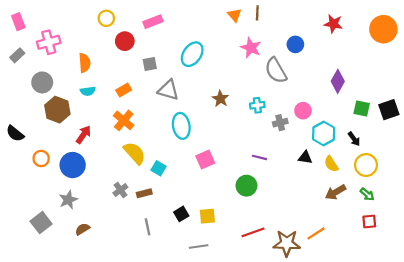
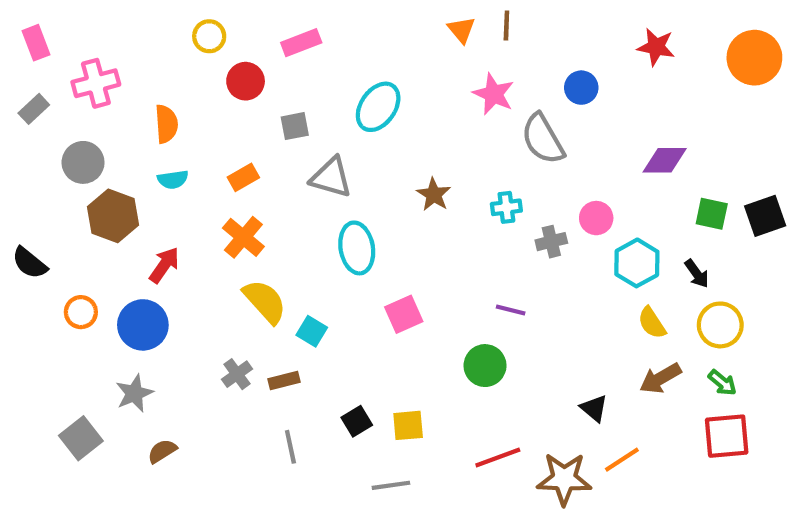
purple diamond: (338, 81) -> (665, 160), turned 60
black triangle: (305, 157) -> (594, 408), moved, turned 32
red square: (369, 222) -> (727, 436), size x1.6

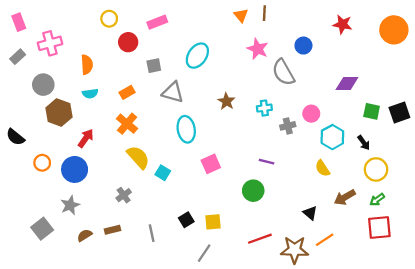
yellow semicircle: (652, 323) -> (322, 168), moved
brown rectangle: (284, 381) -> (113, 230), moved
green arrow: (722, 383) -> (377, 200), turned 104
gray line: (391, 485) -> (204, 253), turned -48

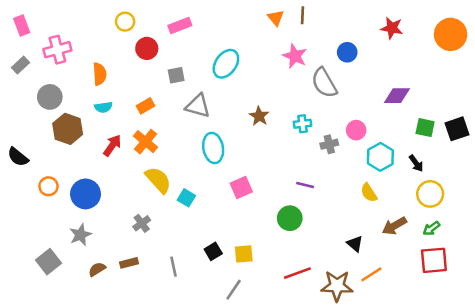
red arrow: (86, 138) -> (112, 145), moved

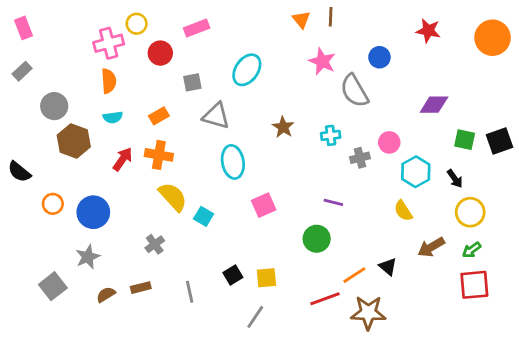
pink cross: (57, 50) -> (109, 43), moved
orange cross: (146, 142) -> (159, 155), turned -30
orange line: (371, 274) -> (354, 275), moved

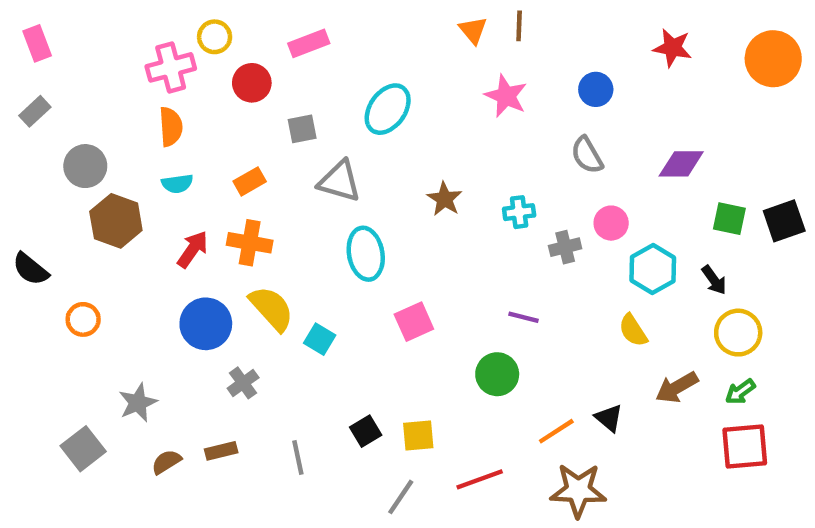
gray semicircle: (354, 91) -> (587, 155), moved, size x0.7
blue circle: (93, 212) -> (206, 324), moved
red line: (325, 299) -> (480, 479), moved

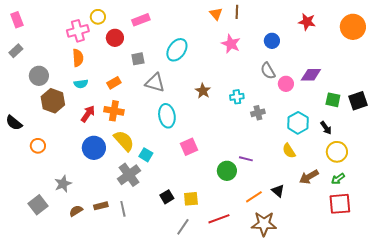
pink circle: (611, 223) -> (286, 84), moved
purple line: (523, 317) -> (246, 159), moved
gray cross: (243, 383) -> (129, 175), moved, size x1.6
gray line: (298, 457) -> (123, 209), moved

